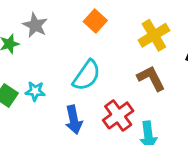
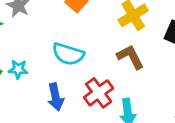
cyan semicircle: (87, 75) -> (68, 54), turned 72

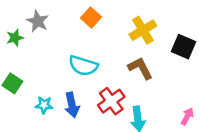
cyan star: (18, 69) -> (44, 105), moved

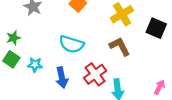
green star: (15, 38) -> (13, 38), moved
cyan star: (44, 105) -> (35, 65), moved

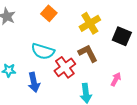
red cross: (95, 74) -> (65, 67), moved
pink arrow: (159, 87) -> (116, 79), moved

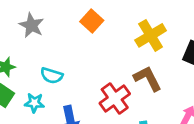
cyan semicircle: (43, 51) -> (52, 76), moved, size x0.7

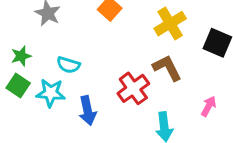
cyan star: (34, 103) -> (51, 93), size x1.4

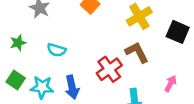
green square: (18, 86) -> (16, 80), moved
cyan star: (51, 93) -> (42, 87), moved

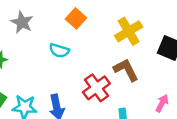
cyan semicircle: (56, 50) -> (59, 51), moved

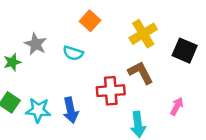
gray star: (22, 22) -> (36, 44), moved
red cross: (96, 88) -> (111, 91), turned 32

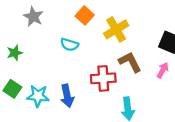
yellow cross: (143, 34) -> (116, 29), moved
gray star: (36, 44) -> (33, 17), moved
pink arrow: (177, 106) -> (163, 70), moved

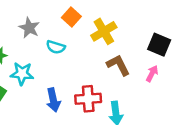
gray star: (33, 17) -> (29, 28), moved
red cross: (103, 78) -> (88, 99), moved
cyan star: (38, 96) -> (22, 74), moved

